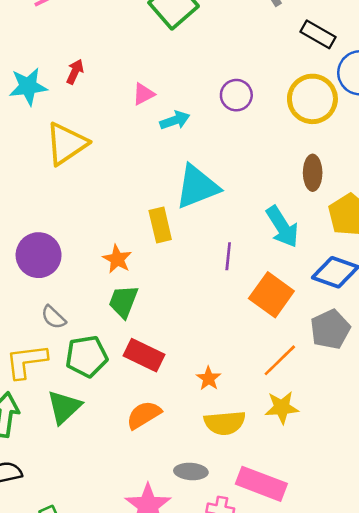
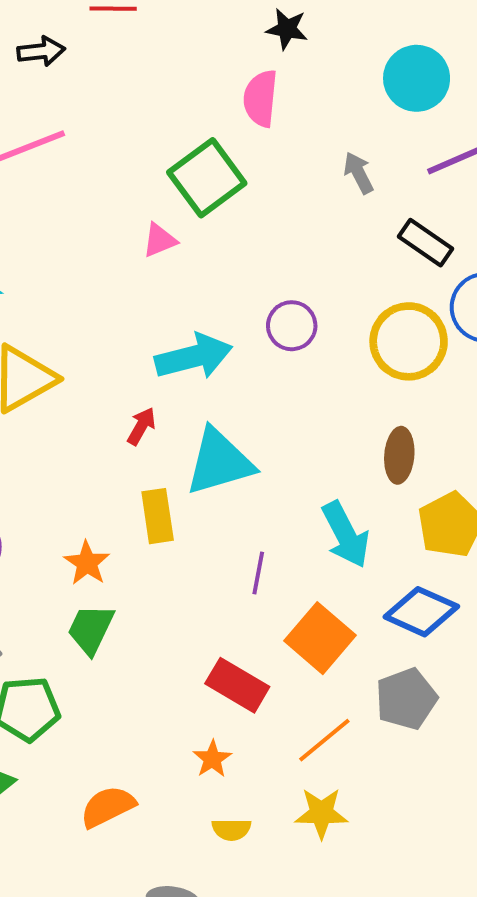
red arrow: (75, 72) -> (141, 426), moved
pink triangle: (143, 94) -> (160, 240), moved
cyan arrow: (175, 120) -> (194, 357), size x1.6
red rectangle: (144, 355) -> (237, 685), moved
yellow semicircle: (225, 423) -> (231, 829), size x0.6

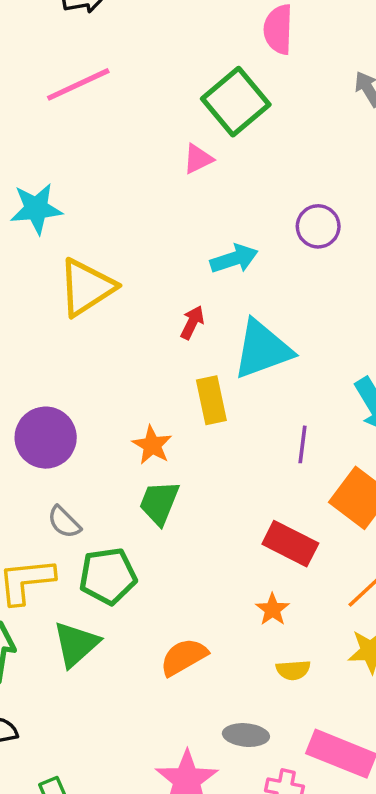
cyan arrow: (194, 357) -> (234, 259), size x0.7

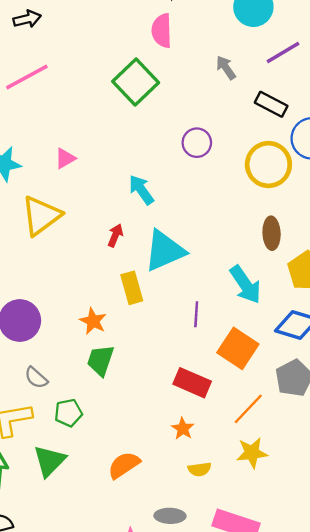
pink triangle: (198, 159) -> (65, 158), moved
purple circle: (318, 226) -> (197, 143), moved
cyan arrow: (234, 259) -> (141, 190), turned -104
green pentagon: (108, 576) -> (68, 413), size x0.7

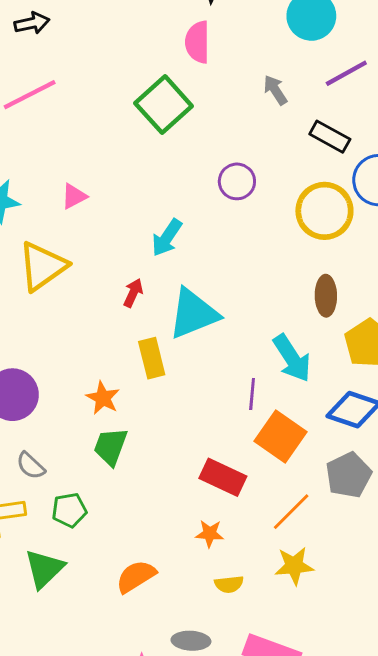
cyan arrow: (141, 190) -> (167, 238), turned -112
purple line: (196, 314) -> (252, 394), moved
orange star: (183, 429) -> (210, 534), turned -30

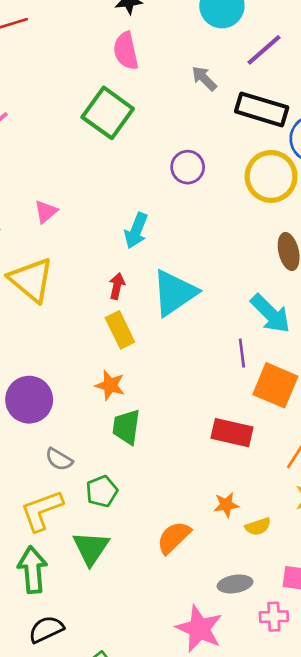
black rectangle: (330, 137) -> (262, 109), size x1.4
yellow triangle: (43, 266) -> (31, 280), turned -33
yellow rectangle: (152, 358) -> (120, 330), moved
orange star: (210, 534) -> (226, 505), moved

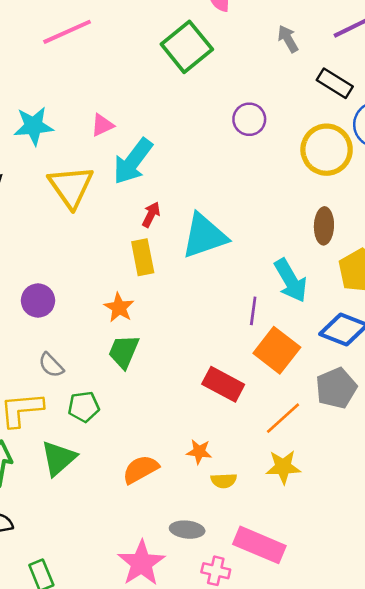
black rectangle: (262, 109) -> (335, 83), size x0.7
cyan arrow: (136, 231) -> (133, 161), moved, size x1.4
purple circle: (29, 400) -> (38, 301), size x0.7

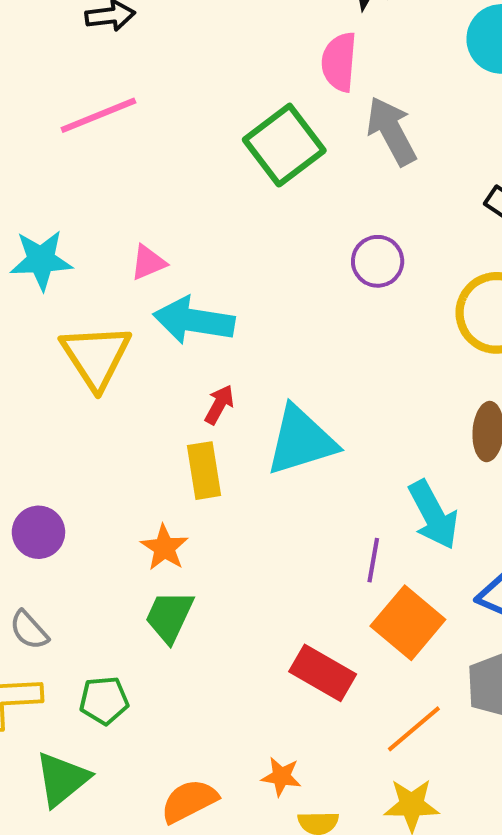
gray arrow: (288, 39) -> (392, 131), moved, size x1.6
cyan arrow: (133, 161) -> (194, 320), turned 60
gray semicircle: (51, 365) -> (29, 630), moved

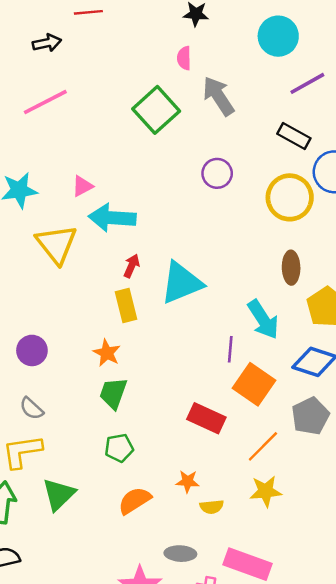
pink semicircle: (339, 62) -> (184, 58), size x0.7
green pentagon: (104, 700) -> (119, 448), moved

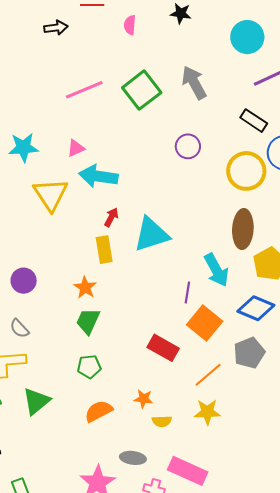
pink semicircle: (184, 58) -> (130, 25), moved
pink line: (45, 102) -> (84, 90), moved
brown ellipse: (291, 268) -> (243, 229), size x1.4

